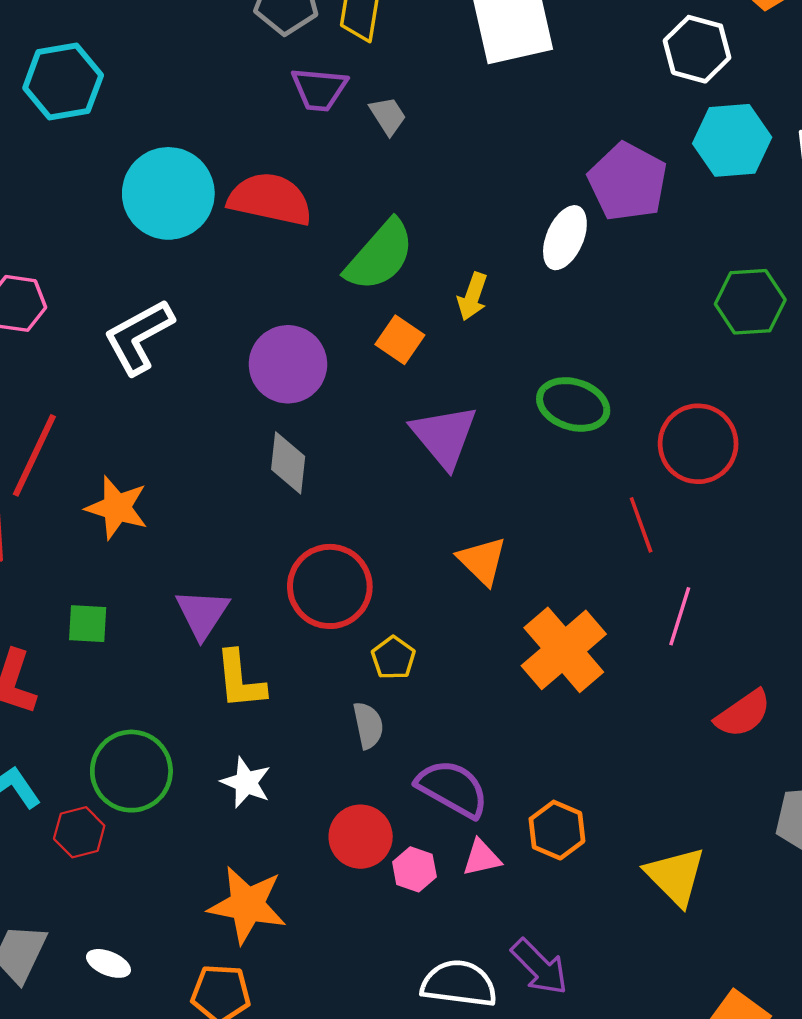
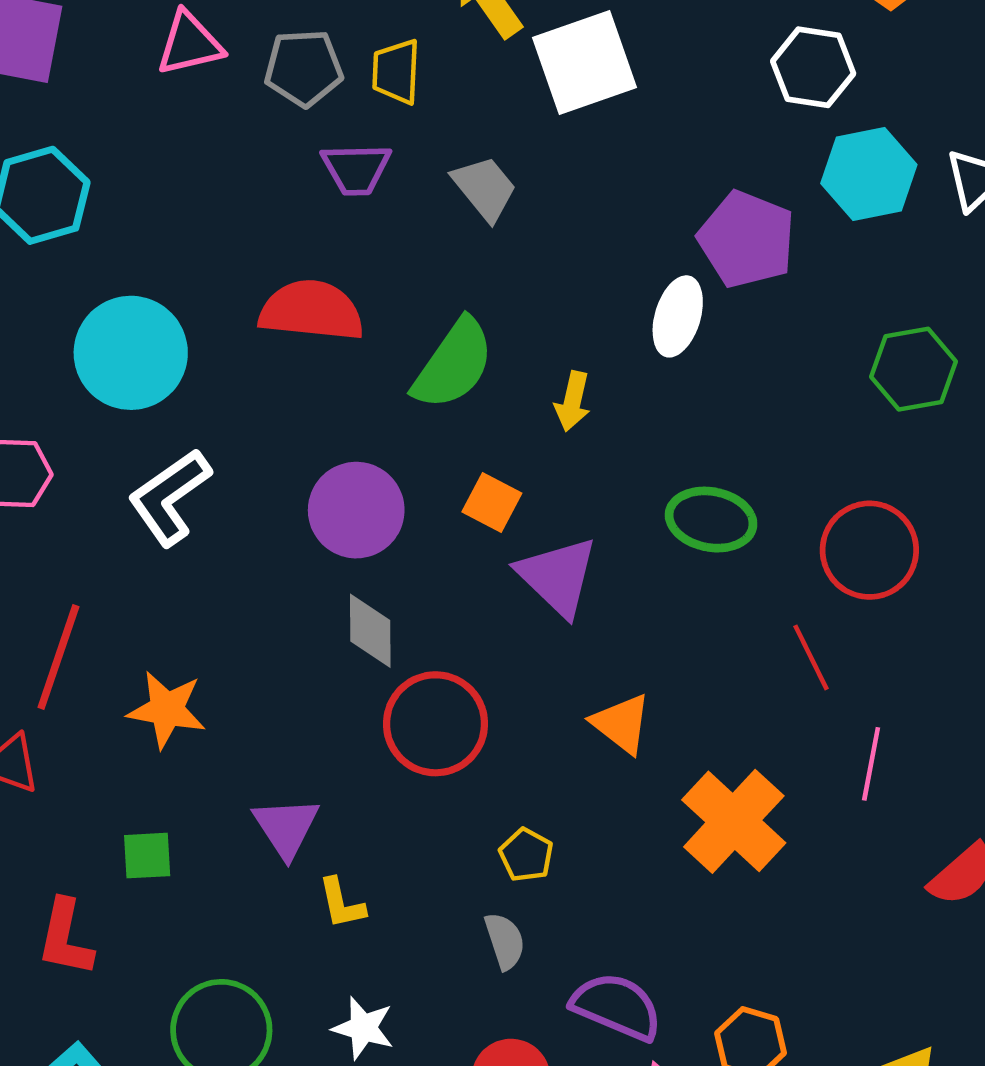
gray trapezoid: (388, 116) -> (485, 188), moved, size x1.4
cyan circle: (168, 193) -> (131, 353), moved
orange square: (400, 340) -> (492, 502), moved
red circle: (330, 586) -> (435, 724), moved
yellow L-shape: (240, 680) -> (342, 903), size x0.7

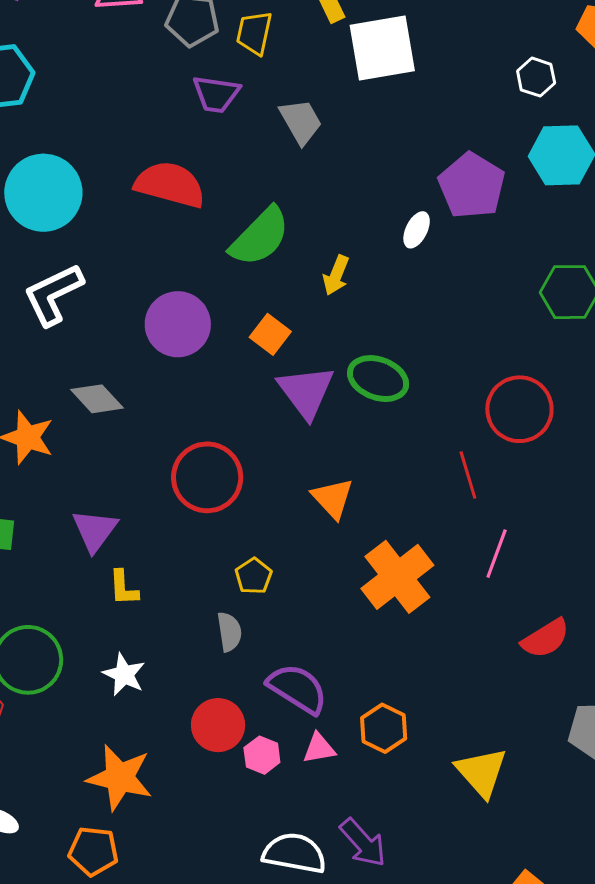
white hexagon: (813, 67) -> (536, 77), size x0.7
white ellipse: (678, 316) -> (417, 230), size x0.7
green ellipse: (711, 520) -> (378, 379), moved
gray diamond: (370, 631) -> (97, 399), moved, turned -52

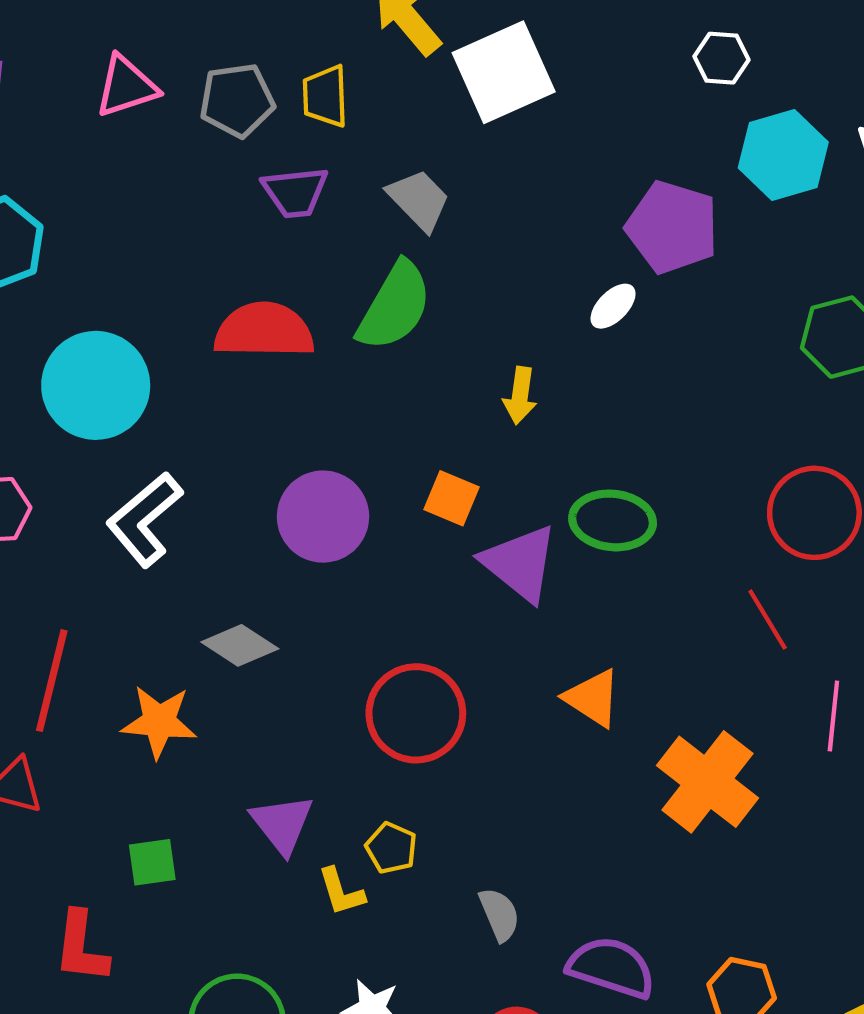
white ellipse: (417, 230) -> (613, 306), turned 33
green semicircle: (260, 237) -> (395, 306), moved
yellow pentagon: (254, 576) -> (391, 848), moved

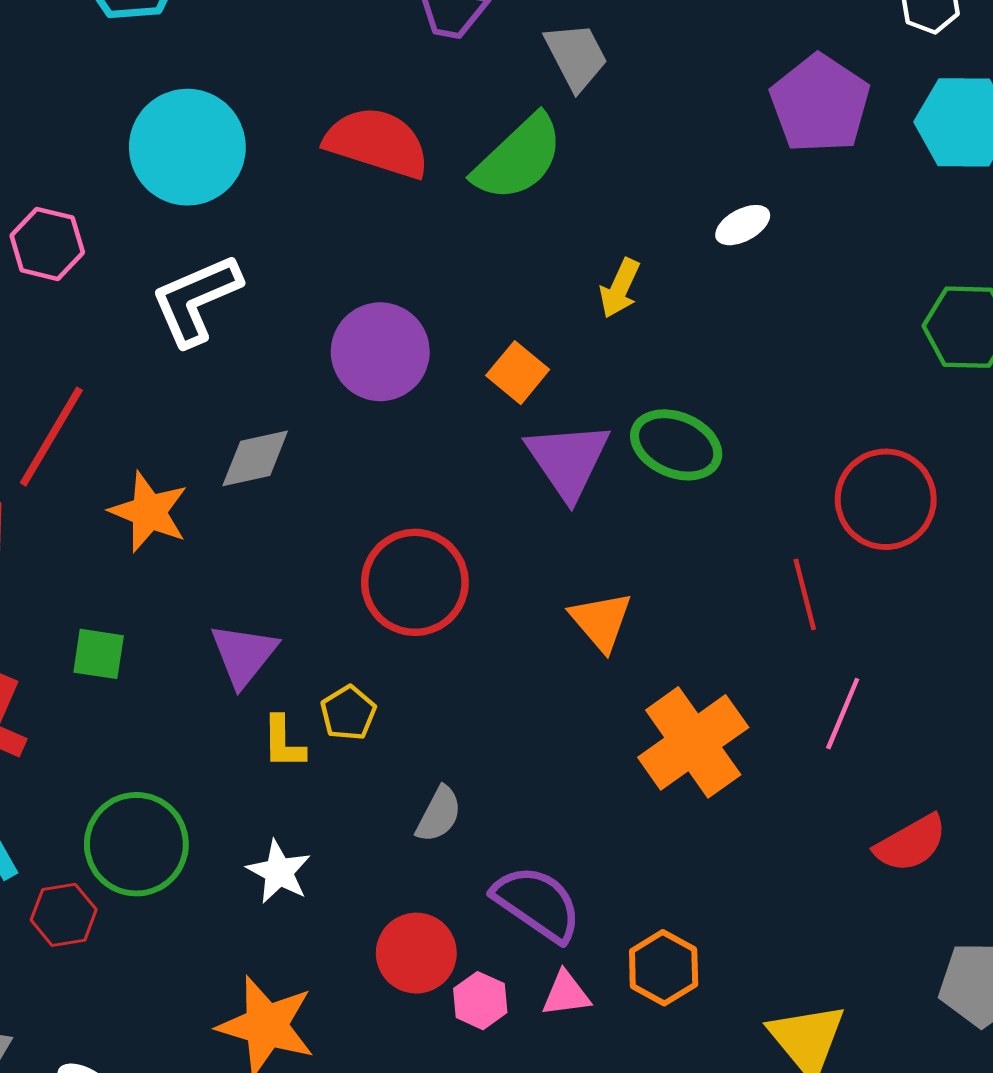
purple pentagon: (672, 227) -> (820, 104), moved
gray diamond: (240, 645) -> (255, 458), turned -62
gray semicircle: (499, 914) -> (439, 814), turned 34

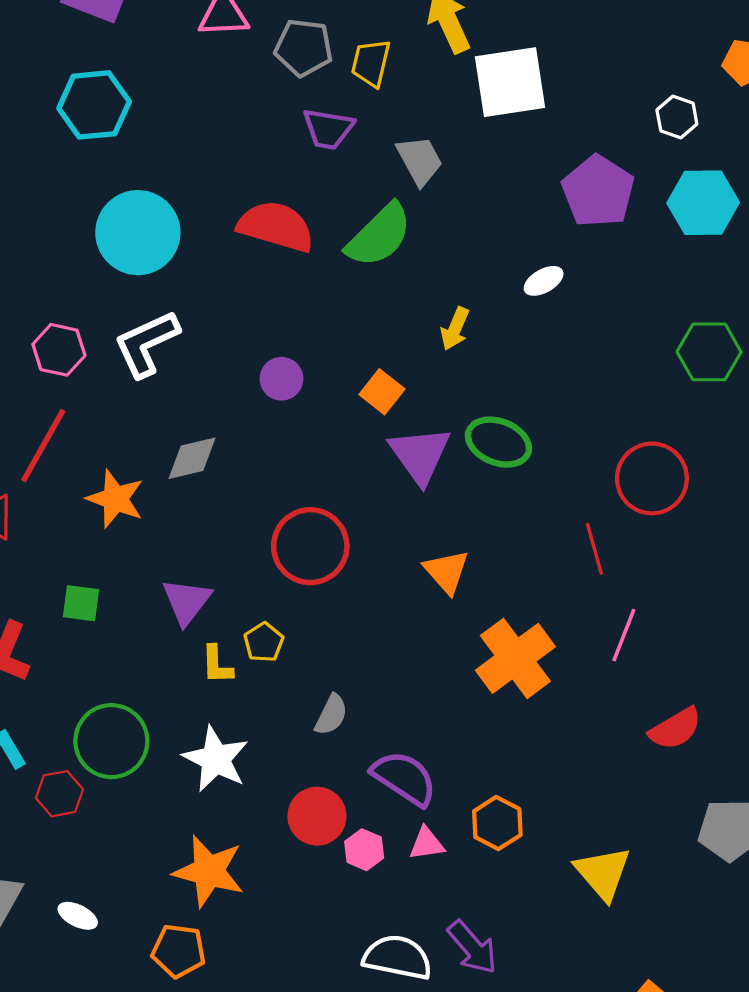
pink hexagon: (47, 244) -> (59, 350), moved
purple circle: (380, 352) -> (281, 379), size x0.6
white star: (279, 872) -> (216, 759), size x1.4

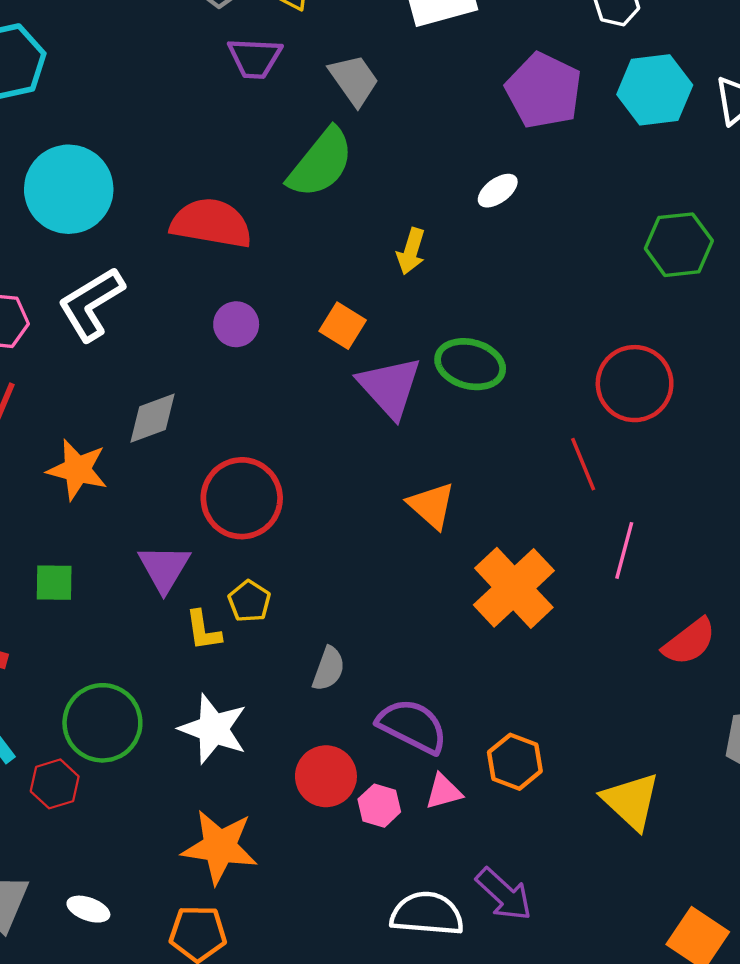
red semicircle: (276, 226) -> (211, 223), moved
red circle: (310, 546) -> (242, 498), moved

